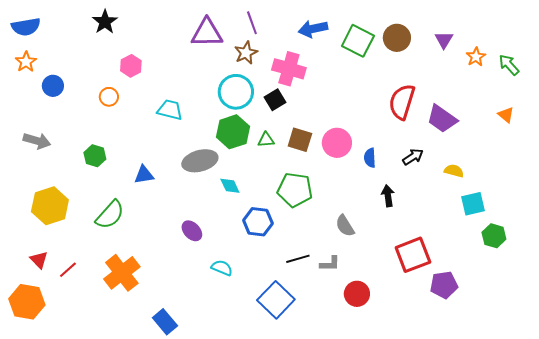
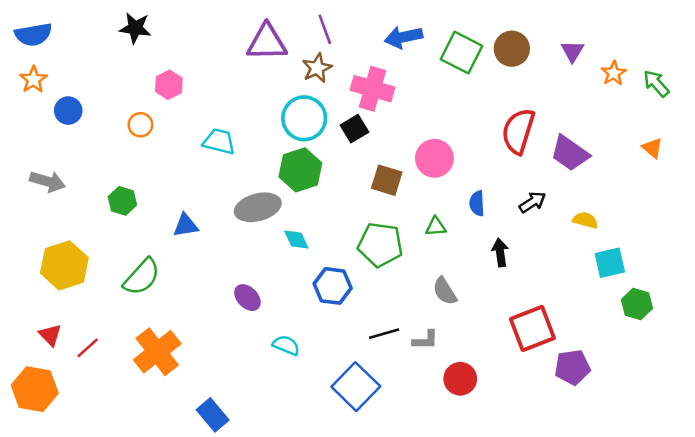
black star: (105, 22) -> (135, 28), turned -30
green triangle: (266, 140) -> (436, 227), moved
pink circle: (337, 143) -> (434, 158), moved

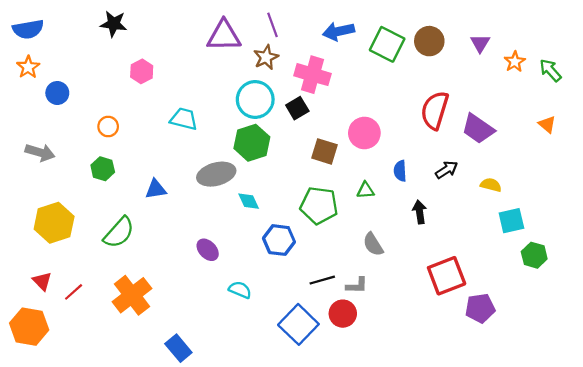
orange circle: (140, 125) -> (108, 127), moved
red circle: (460, 379) -> (343, 314), moved

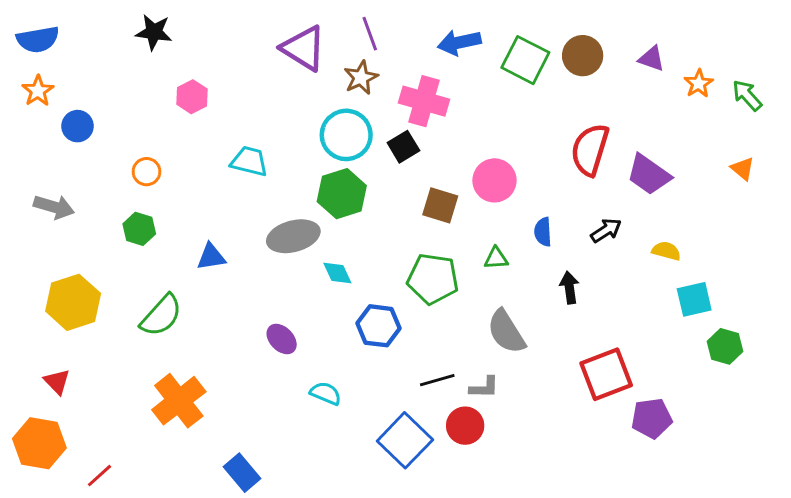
purple triangle: (224, 36) -> (304, 48), turned 33
purple triangle: (480, 43) -> (652, 59), turned -42
gray semicircle: (373, 244) -> (506, 332), size x1.4
red line: (74, 292) -> (100, 476), moved

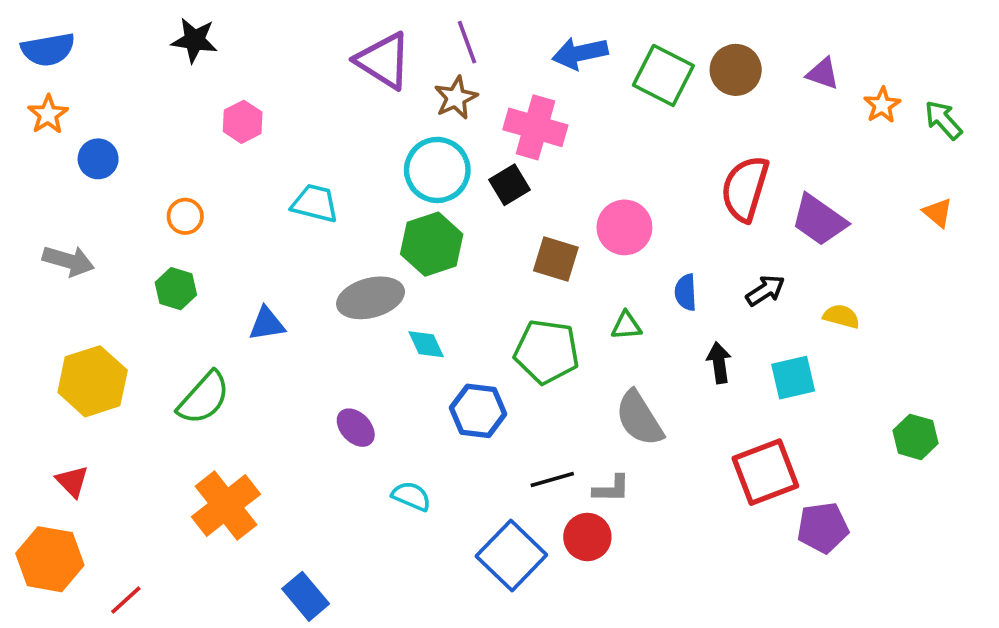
cyan square: (694, 299) -> (793, 378), moved

